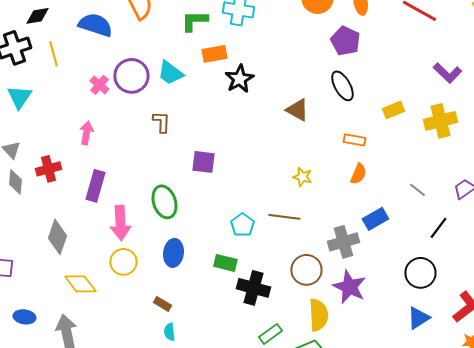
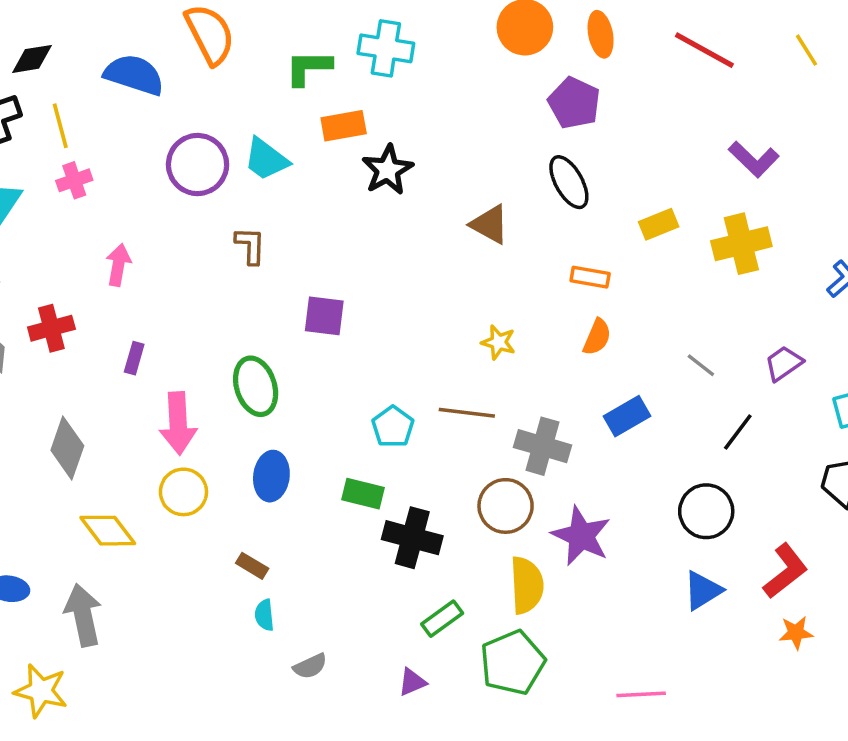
pink cross: (99, 85) -> (74, 180), moved, turned 30
purple rectangle: (95, 186) -> (134, 358), size x0.6
gray cross: (343, 242) -> (542, 446), moved, turned 32

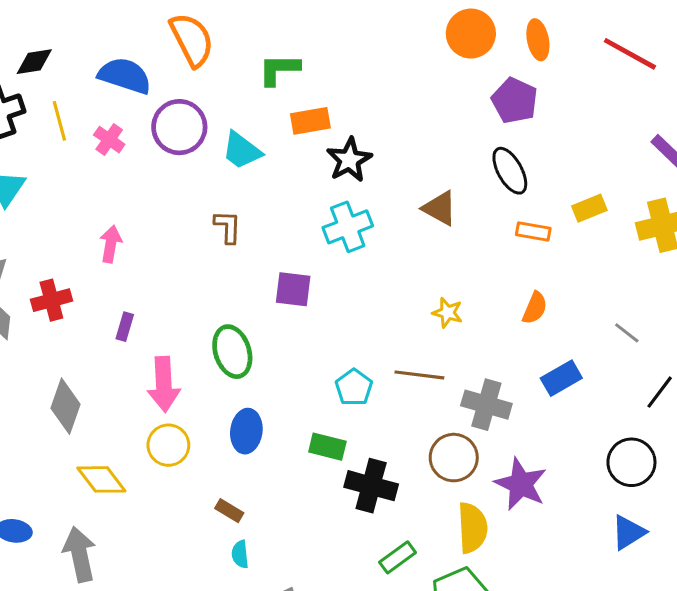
cyan cross: (386, 48) -> (348, 227), moved, turned -30
purple circle: (198, 165) -> (179, 127), moved
pink cross: (74, 180) -> (109, 140), moved, turned -36
orange rectangle: (590, 277) -> (533, 232), moved

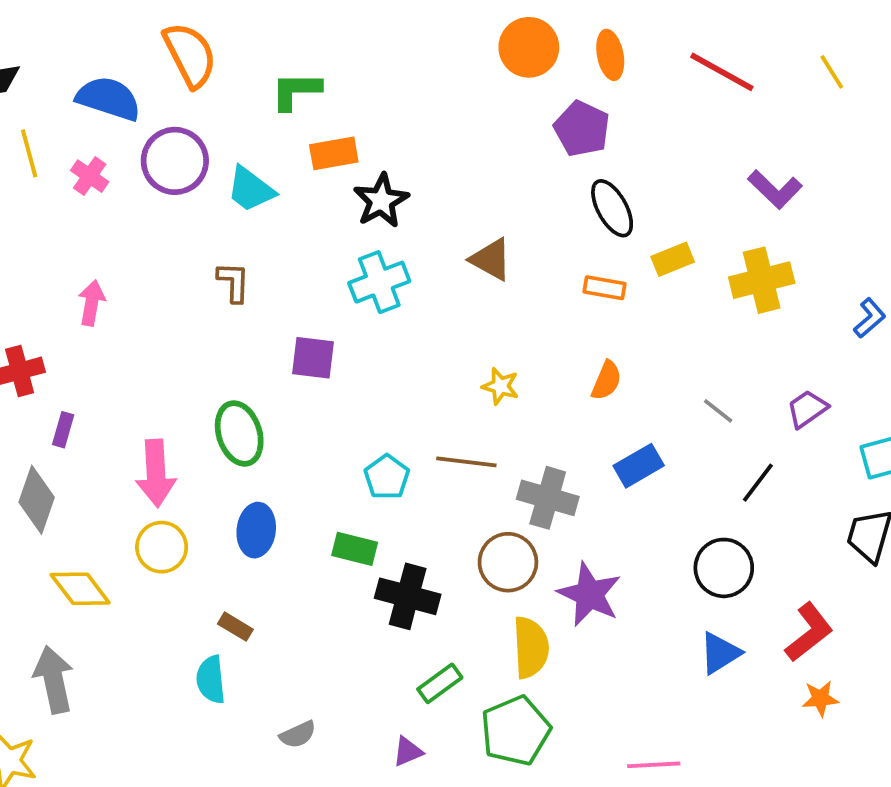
black ellipse: (510, 171) -> (612, 208), moved
purple rectangle: (125, 327) -> (63, 430), moved
cyan semicircle: (240, 554) -> (211, 680), moved, size x1.4

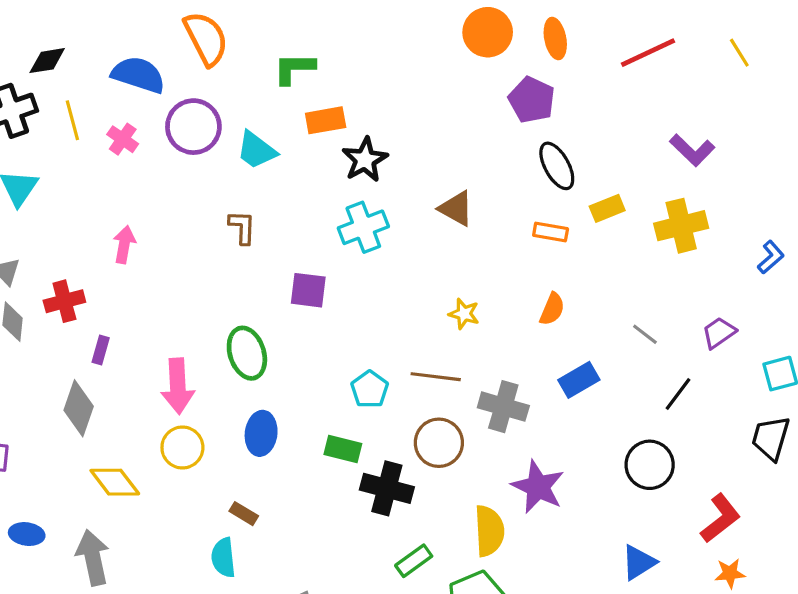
red line: (722, 72) -> (648, 53), turned -54
brown circle: (508, 562) -> (439, 443), moved
blue triangle: (720, 653) -> (639, 562), moved

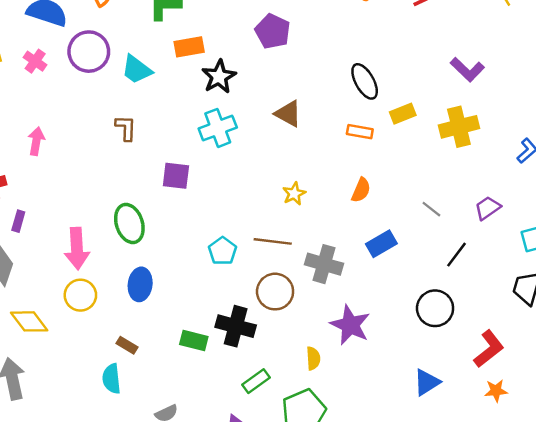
purple pentagon: (532, 100) -> (273, 31), moved
yellow star: (464, 314) -> (294, 194), turned 30
green rectangle: (343, 449) -> (194, 341), moved
yellow semicircle: (489, 531) -> (313, 358), size x0.6

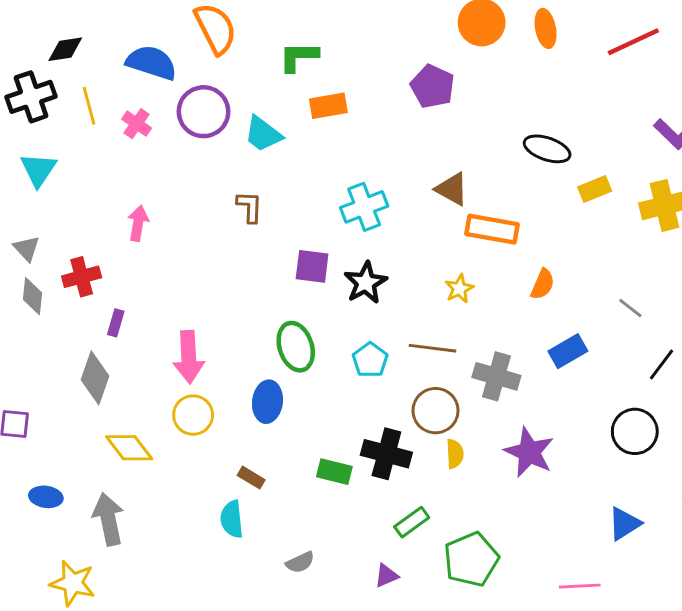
black star: (219, 77) -> (366, 283), moved
black ellipse: (365, 81) -> (547, 149), turned -42
orange rectangle: (360, 132) -> (492, 229), moved, size x1.6
green ellipse: (129, 224) -> (296, 347), moved
yellow semicircle: (313, 358) -> (455, 454), moved

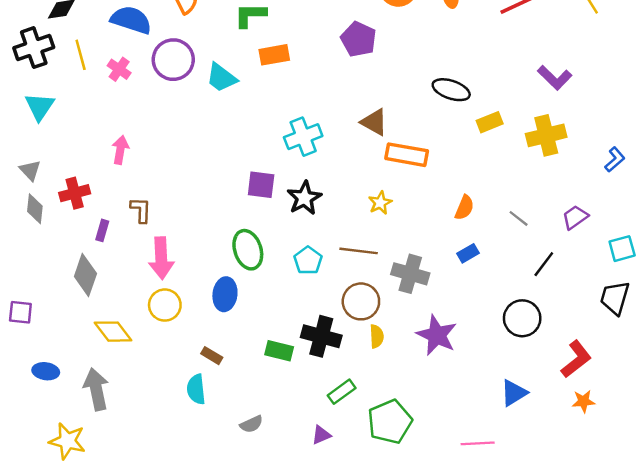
brown L-shape: (250, 207) -> (141, 210), moved
orange semicircle: (543, 284) -> (464, 208), moved
blue rectangle: (568, 351) -> (468, 253), size x0.7

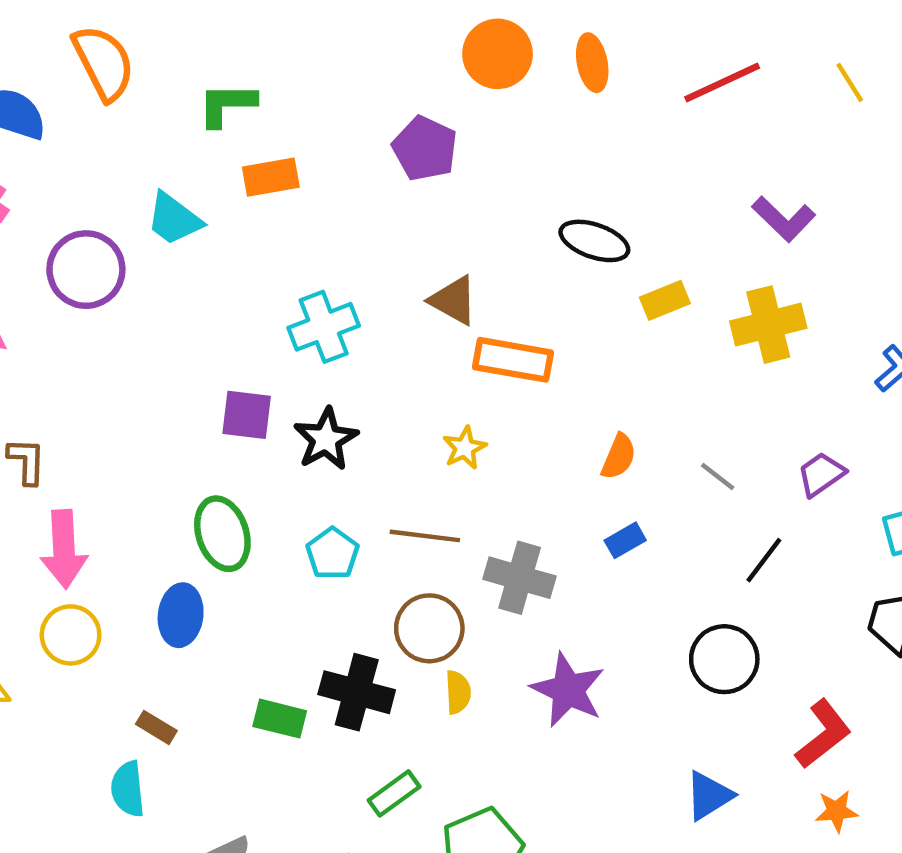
purple circle: (173, 60) -> (86, 270), moved

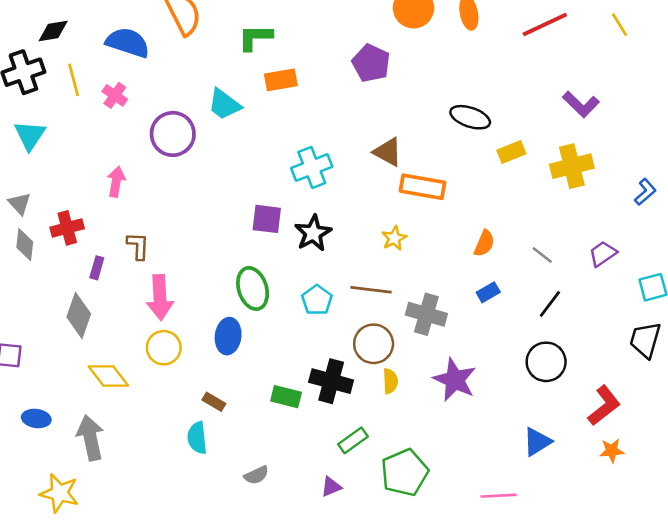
black line: (764, 560) -> (550, 304), moved

